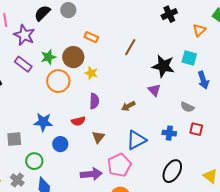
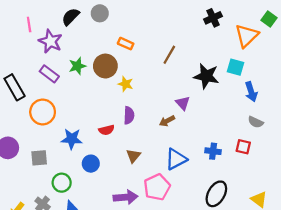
orange triangle: (199, 30) -> (247, 36), size x1.6
orange circle: (58, 81) -> (43, 112), moved
purple triangle: (154, 90) -> (183, 103), moved
gray semicircle: (187, 107) -> (256, 122), moved
red semicircle: (78, 121) -> (106, 130), moved

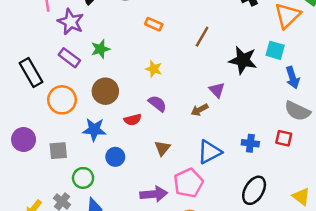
brown circle: (105, 66) -> (105, 91), moved
purple semicircle: (129, 115) -> (157, 104), turned -54
gray semicircle: (256, 122) -> (297, 111), size x1.5

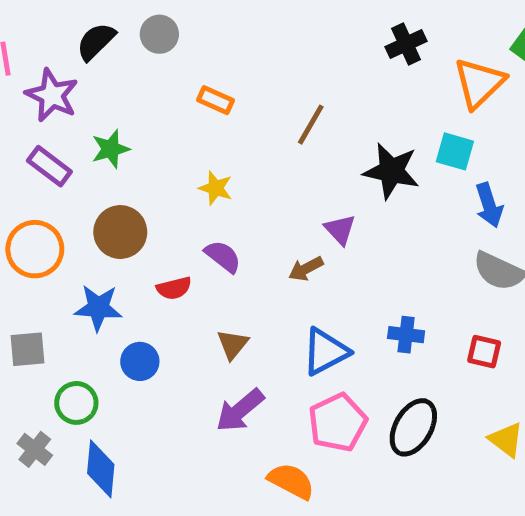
red square: (284, 138) -> (484, 352), moved
pink pentagon: (188, 183) -> (338, 423), moved
purple arrow: (154, 194) -> (240, 410), moved, turned 145

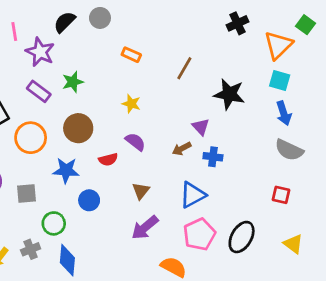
cyan square: (455, 151) -> (280, 81), moved
blue cross: (406, 335) -> (213, 157), moved
gray cross: (35, 449) -> (31, 249), turned 30

